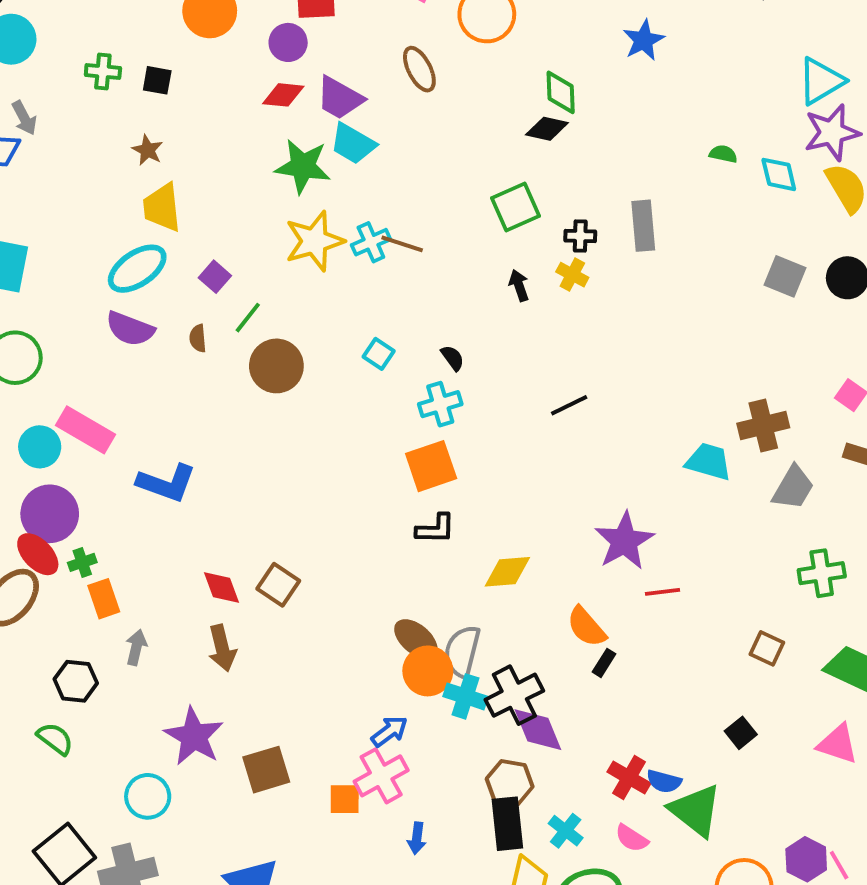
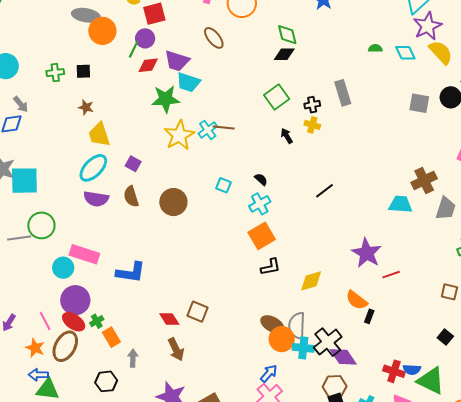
green line: (248, 318) -> (134, 49), moved
brown semicircle: (198, 338) -> (131, 196), size x1.5

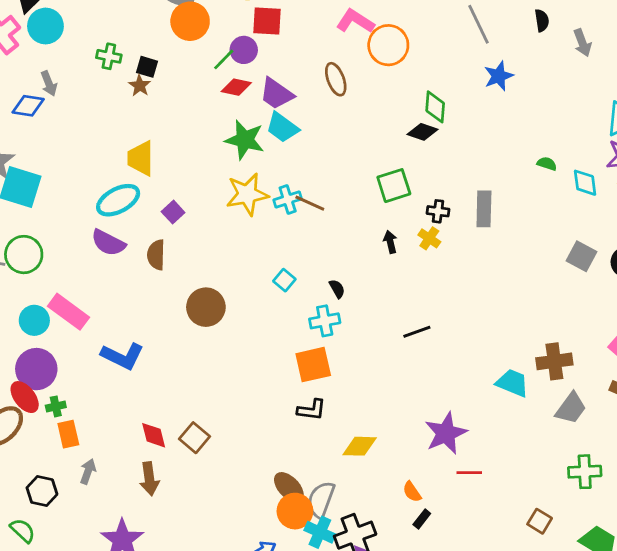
brown star: (86, 107) -> (140, 86), moved
brown circle: (173, 202) -> (206, 307), moved
orange semicircle: (357, 300) -> (412, 492), size x0.7

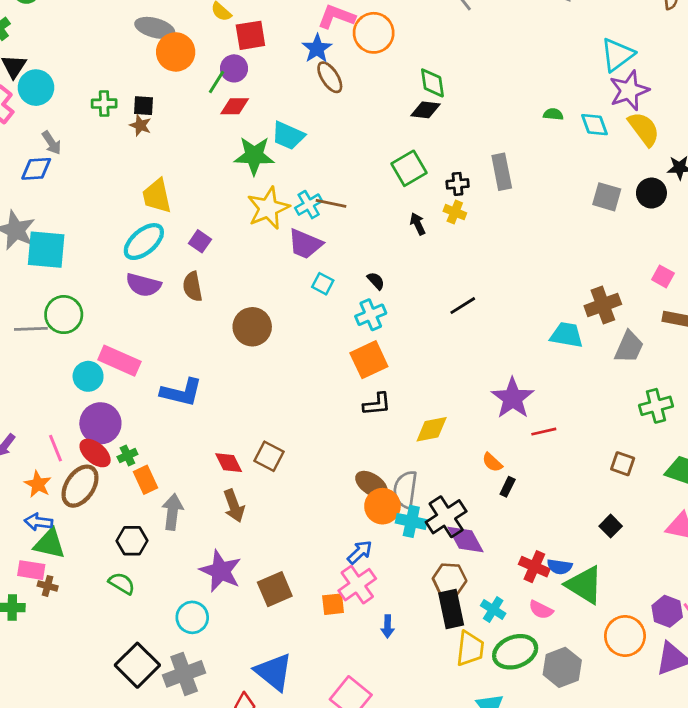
blue star: (499, 76) -> (317, 49), moved
purple trapezoid: (276, 94) -> (305, 244), moved
gray arrow: (88, 471) -> (173, 512), size x1.4

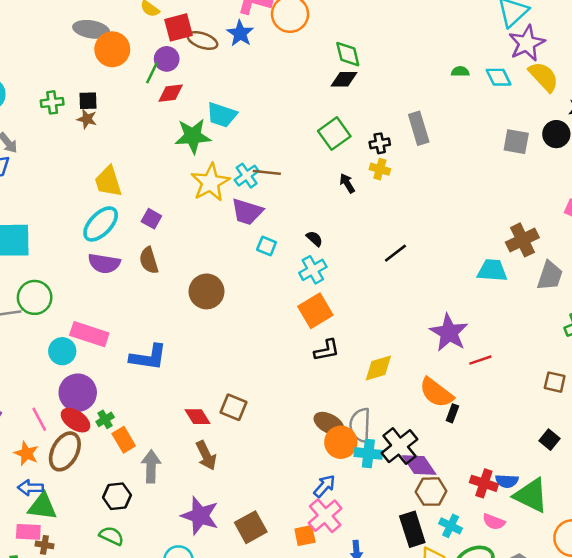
brown ellipse: (330, 77) -> (203, 40), moved, turned -32
orange semicircle: (492, 462) -> (436, 393), size x1.8
brown hexagon: (450, 580) -> (431, 492), moved

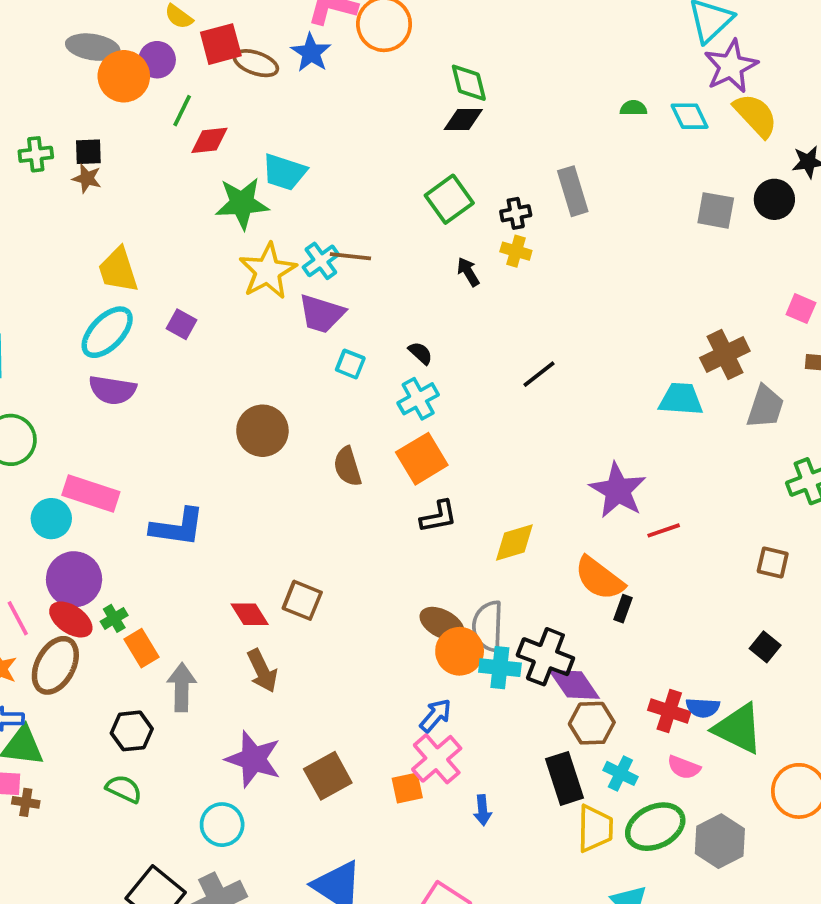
purple circle: (167, 59) -> (157, 60), moved
brown semicircle: (149, 260) -> (347, 467), moved
black cross: (399, 446) -> (545, 657), turned -30

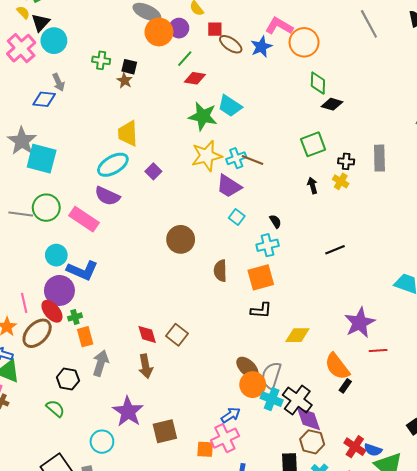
red square: (221, 44) -> (215, 29), size x0.7
green diamond: (469, 83) -> (318, 83), moved
pink rectangle: (91, 493) -> (84, 219), moved
blue L-shape: (177, 527) -> (82, 270), moved

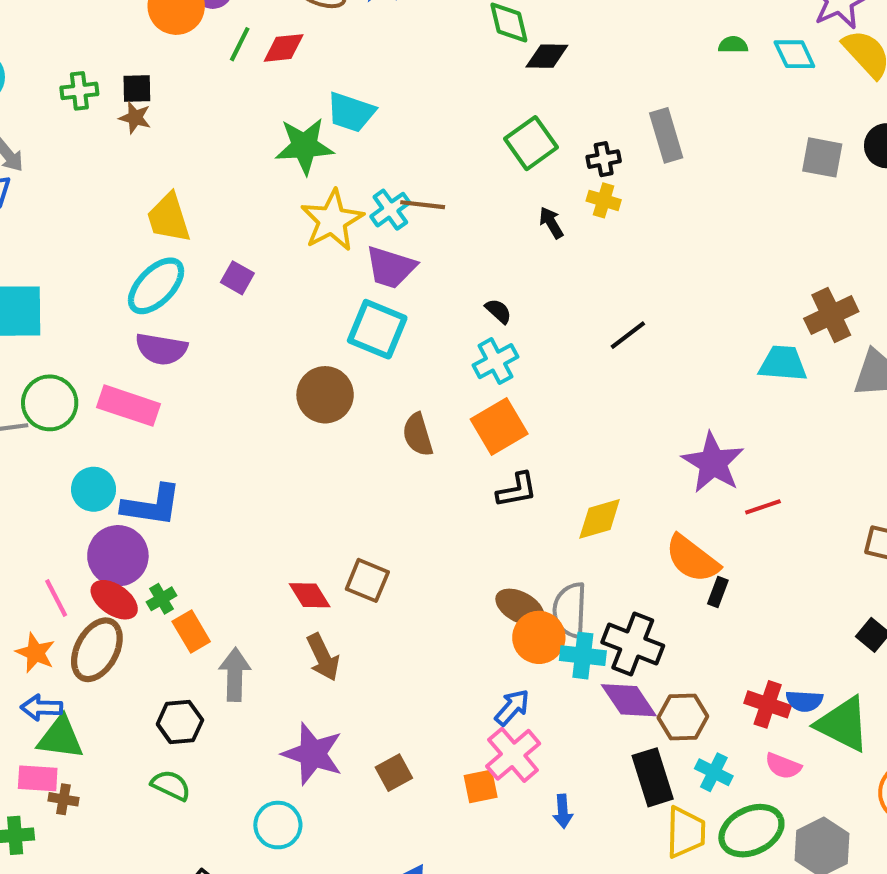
red diamond: (195, 78) -> (284, 48), moved
cyan square: (237, 217) -> (377, 329), moved, size x1.8
purple diamond: (309, 419) -> (629, 700), moved
brown square: (165, 431) -> (394, 773), size x0.7

